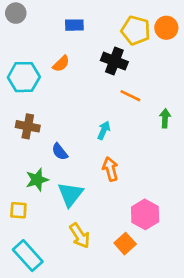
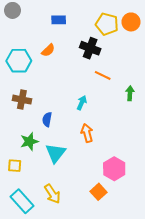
blue semicircle: (60, 152) -> (47, 119), turned 48
yellow arrow: (80, 236) -> (52, 194), moved

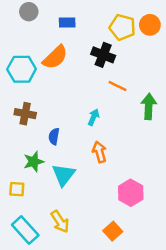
gray circle: (13, 10) -> (29, 12), moved
orange semicircle: (48, 50) -> (55, 57), size x1.6
green arrow: (130, 93) -> (149, 106), size x1.5
orange square: (98, 192) -> (113, 231), moved

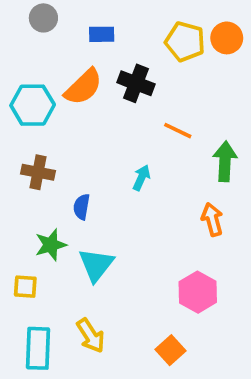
black cross: (103, 55) -> (136, 83), moved
orange arrow: (100, 152) -> (212, 219), moved
cyan rectangle: (25, 230) -> (38, 348), turned 44

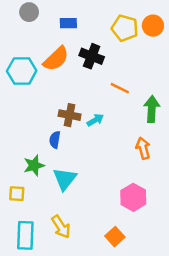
brown cross: (38, 172) -> (70, 115), moved
cyan arrow: (141, 178) -> (95, 120), turned 35

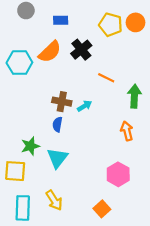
black cross: (92, 56) -> (81, 50), turned 30
blue semicircle: (55, 140) -> (57, 124), moved
yellow square: (17, 194) -> (15, 171), size x1.5

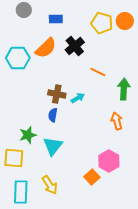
orange square: (102, 209) -> (92, 177), moved

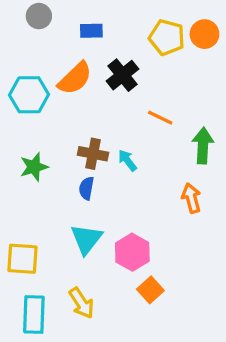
cyan arrow: (78, 98) -> (127, 160), turned -96
green star: (28, 135) -> (34, 167), moved
pink hexagon: (109, 161) -> (132, 252), moved

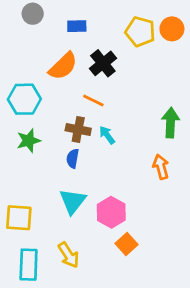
cyan hexagon: (29, 95) -> (24, 99), moved
orange line: (160, 118) -> (93, 101), moved

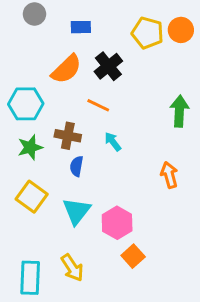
green arrow: (171, 123) -> (179, 111), moved
brown cross: (78, 130) -> (68, 136), moved
yellow square: (19, 218) -> (32, 197), moved, turned 32

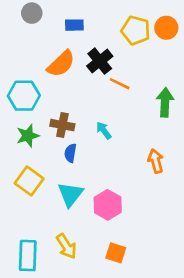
orange line: (98, 105) -> (120, 84), moved
orange square: (133, 256) -> (116, 253), moved, turned -30

